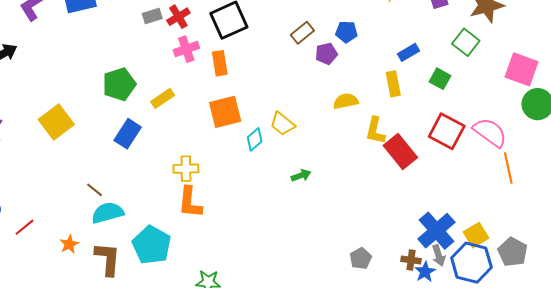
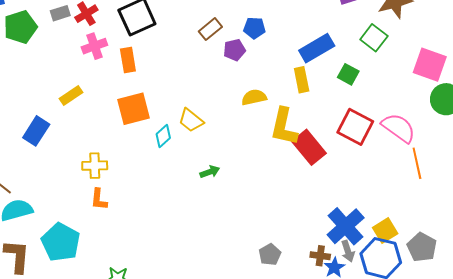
blue rectangle: (409, 52) -> (317, 48), size x1.6
green pentagon: (119, 84) -> (20, 27), moved
yellow L-shape: (375, 131) -> (284, 127), size x1.4
orange L-shape: (190, 202) -> (99, 199), size x0.7

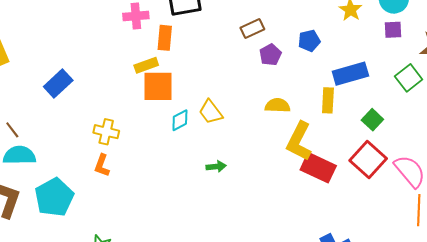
blue pentagon: (254, 28) -> (309, 41), moved, turned -30
purple pentagon: (234, 50) -> (270, 55), turned -30
green square: (348, 74) -> (372, 120), moved
yellow rectangle: (71, 96) -> (146, 65), moved
red rectangle: (309, 147) -> (318, 168), turned -40

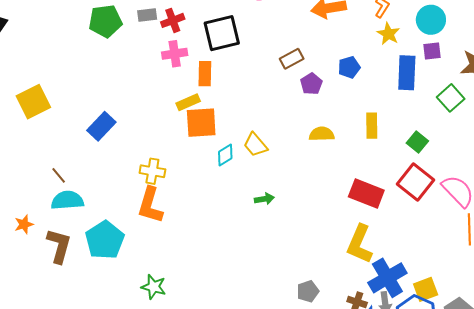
blue rectangle: (350, 74) -> (407, 73), moved, turned -68
yellow L-shape: (299, 141) -> (360, 244), moved
orange L-shape: (102, 165) -> (150, 205), size x1.6

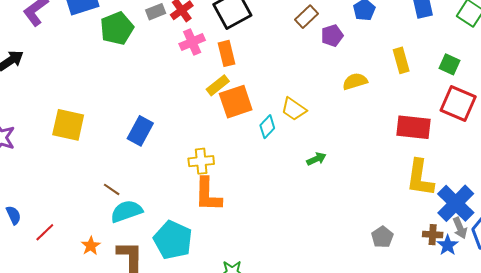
purple pentagon: (311, 84) -> (332, 36), turned 30
yellow square: (33, 102) -> (68, 125), turned -36

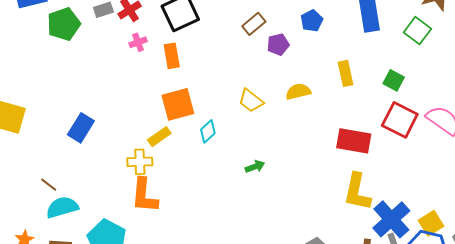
pink cross: (192, 42) -> (138, 42), size x0.7
yellow rectangle: (218, 85) -> (159, 137), moved
yellow trapezoid: (294, 109) -> (251, 101), moved

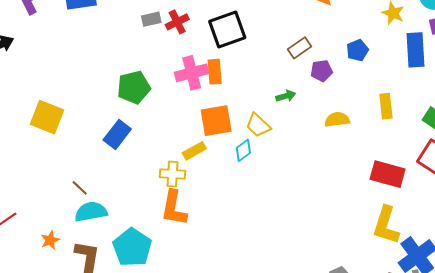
green pentagon: (64, 24) -> (134, 87), moved
pink cross: (138, 42) -> (192, 73), moved, size x1.8
yellow trapezoid: (251, 101) -> (258, 125), moved
green arrow: (255, 167) -> (286, 96), moved

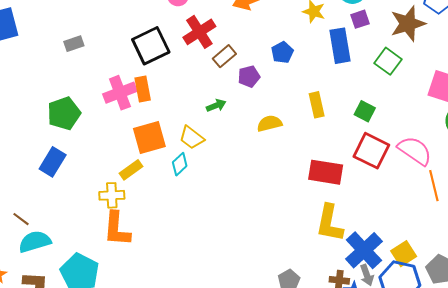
red cross: (177, 22) -> (199, 32), moved, size x1.4

